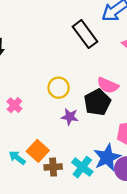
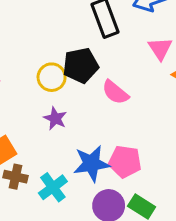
black pentagon: (97, 102) -> (81, 65), moved
blue star: (107, 157) -> (91, 164), moved

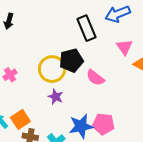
yellow circle: (52, 77) -> (52, 69), size x1.4

